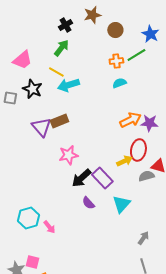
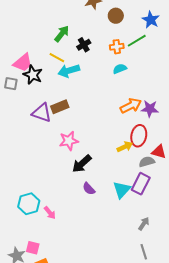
black cross: (65, 25) -> (84, 45), moved
pink trapezoid: (22, 60) -> (23, 63), moved
purple triangle: (41, 127) -> (42, 113), turned -30
purple rectangle: (102, 178) -> (141, 184), moved, turned 70

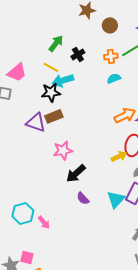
black star: (33, 75) -> (51, 92), moved, turned -30

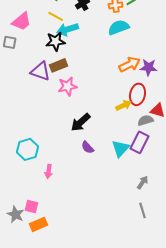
cyan semicircle: (114, 78) -> (119, 27), size x1.5
pink star: (63, 150) -> (68, 86), moved
cyan hexagon: (23, 213) -> (28, 149), moved
pink arrow: (44, 222) -> (49, 171), turned 48

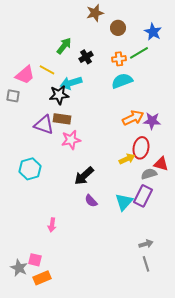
yellow line: (56, 16) -> (47, 70), moved
brown rectangle: (59, 65) -> (62, 119), turned 30
cyan hexagon: (28, 149) -> (30, 169), moved
gray arrow: (143, 182) -> (146, 244), moved, turned 40

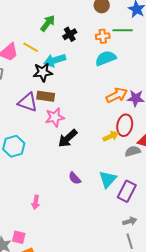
green line: (139, 53) -> (123, 30), turned 30
black arrow: (84, 176) -> (68, 138), moved
purple rectangle: (143, 196) -> (127, 191), moved

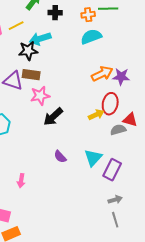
black cross: (70, 34) -> (55, 13), turned 32
yellow line: (31, 47) -> (16, 26), turned -56

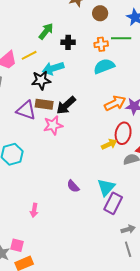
black arrow: (53, 117) -> (66, 105), moved
purple rectangle: (112, 170) -> (113, 203), moved

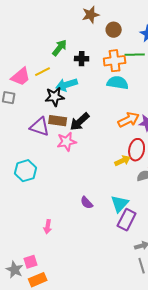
orange cross: (101, 44) -> (115, 61), size x1.5
cyan semicircle: (104, 66) -> (118, 83), turned 30
pink square: (17, 245) -> (31, 262), turned -32

